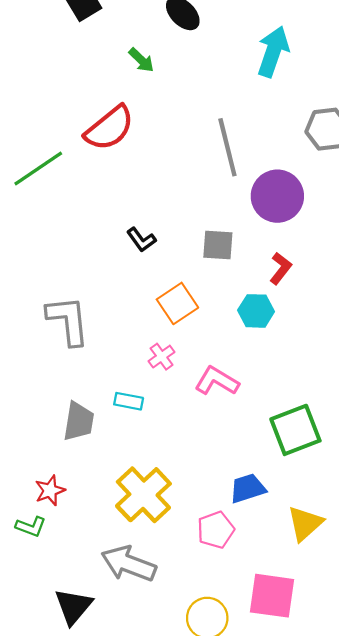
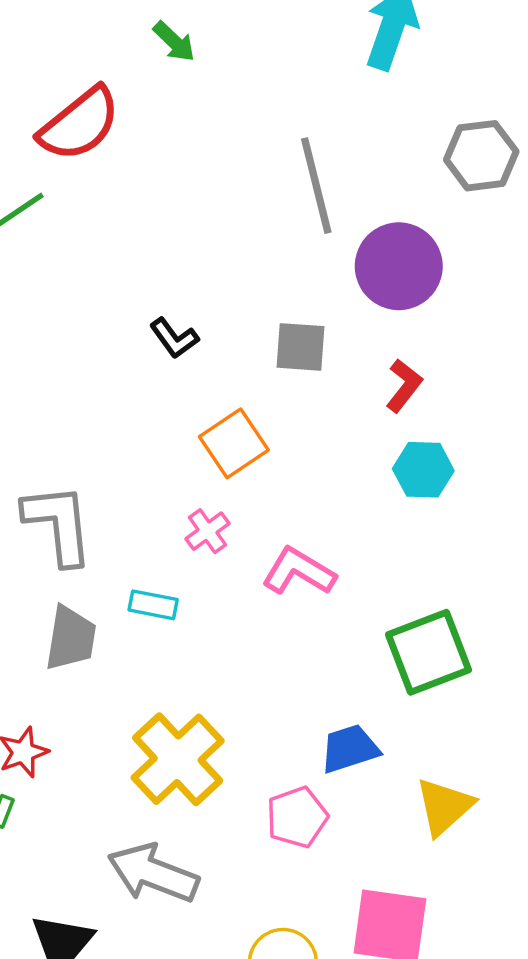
red semicircle: (109, 128) -> (79, 124), moved
cyan hexagon: (256, 311) -> (423, 470), moved
gray L-shape: (68, 320) -> (58, 524), moved

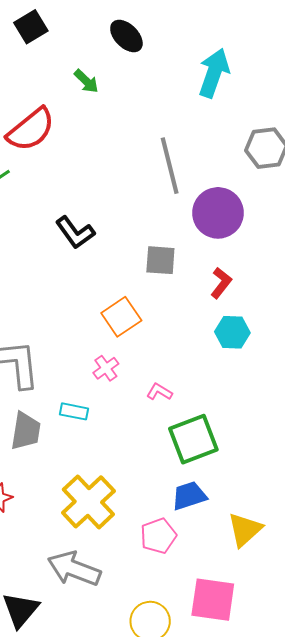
black L-shape: (174, 338) -> (75, 232), moved, size x1.4
pink L-shape: (299, 572) -> (159, 392), size x0.6
green square: (429, 652) -> (193, 439), moved

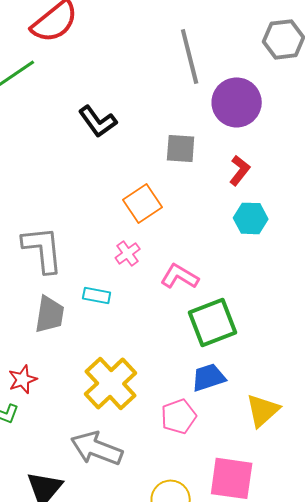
pink L-shape: (159, 392) -> (180, 276), size x1.5

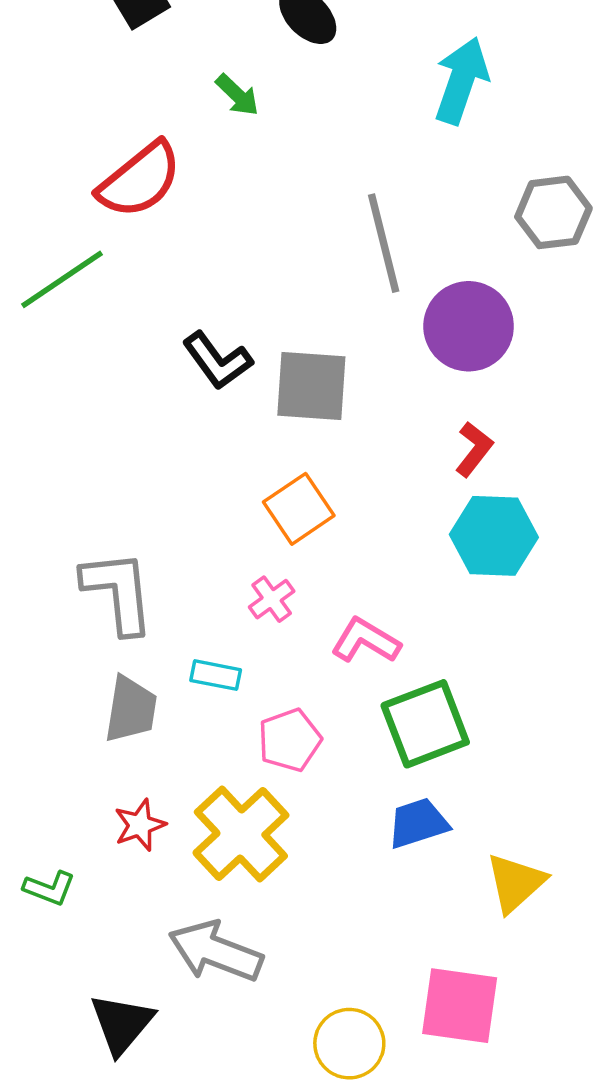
gray square: (181, 148) -> (311, 386), moved, size x1.4
cyan hexagon: (251, 218) -> (494, 536), size x1.4
red star: (23, 379) -> (140, 825), moved
pink pentagon: (179, 416) -> (290, 740), moved

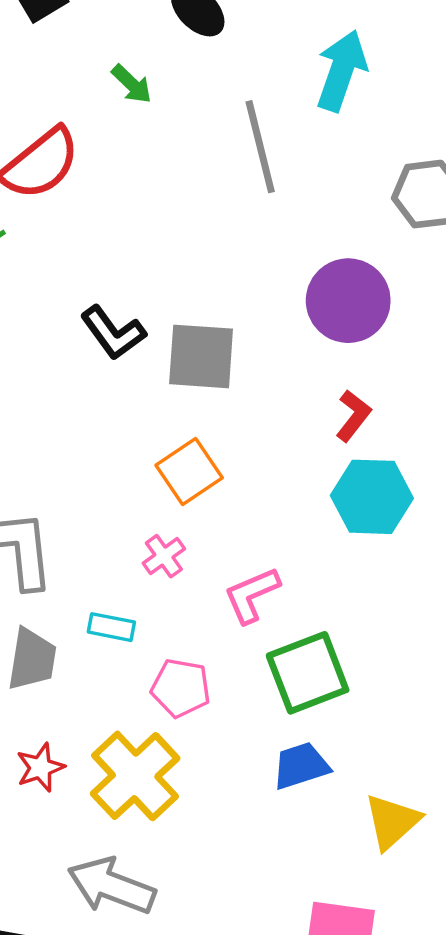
gray line: (384, 243) -> (260, 147), moved
pink L-shape: (366, 641) -> (252, 595), turned -54
pink pentagon: (290, 740) -> (181, 688), turned 30

